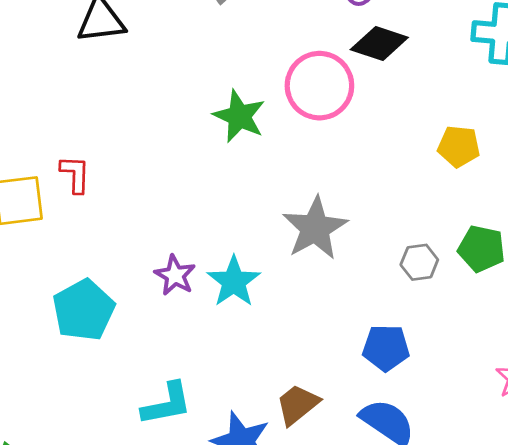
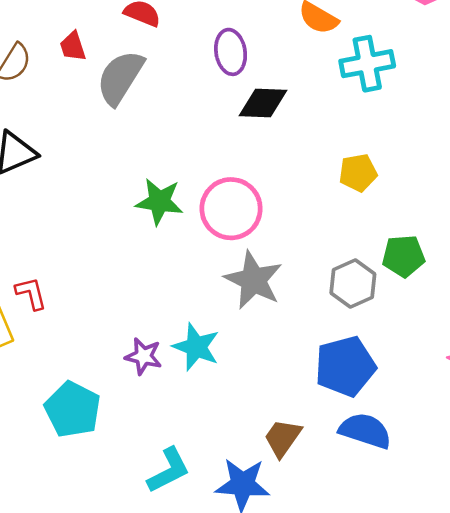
pink circle: (319, 86) -> (231, 209), moved
gray hexagon: (419, 262) -> (353, 283), size x1.4
blue pentagon: (386, 348) -> (345, 366), size x1.4

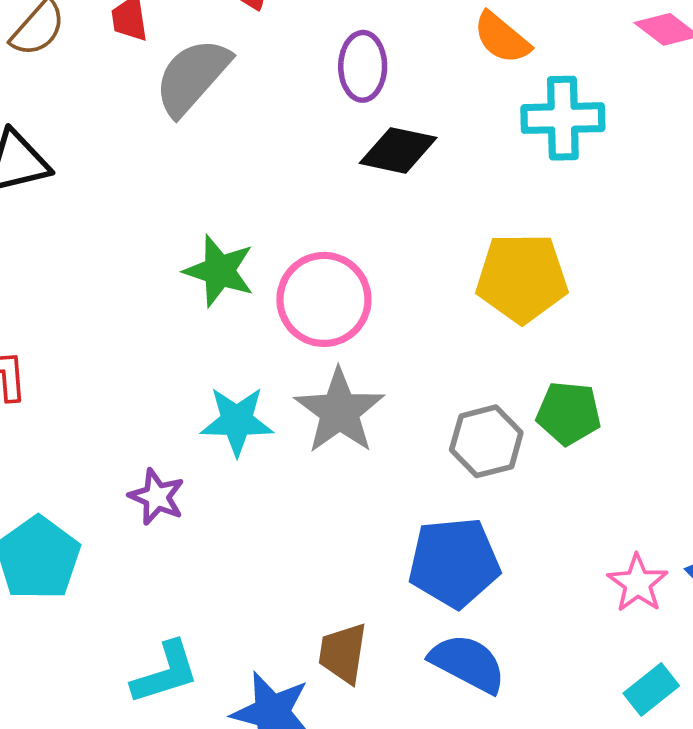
yellow pentagon: (358, 173) -> (522, 278), size x1.6
cyan star: (196, 347) -> (237, 421), moved, turned -30
brown trapezoid: (283, 438) -> (343, 653), turned -36

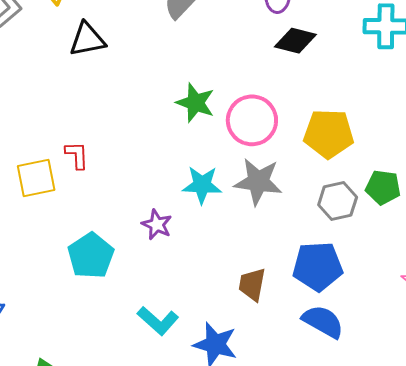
yellow pentagon: (522, 278) -> (329, 134), moved
gray star: (339, 411) -> (258, 182), turned -30
brown trapezoid: (343, 653) -> (252, 284), moved
cyan L-shape: (165, 673) -> (158, 321), turned 57

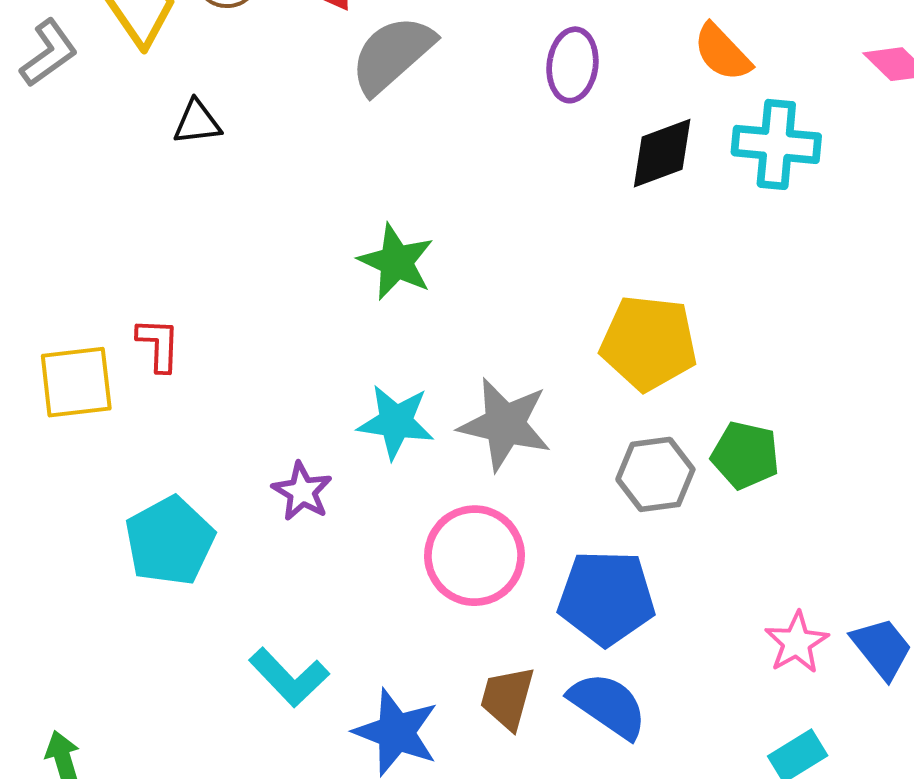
black triangle: (87, 39) -> (197, 122), size x0.7
black diamond: (295, 41) -> (662, 153), moved, turned -39
pink circle: (252, 120) -> (474, 556), moved
brown trapezoid: (252, 284) -> (507, 698), moved

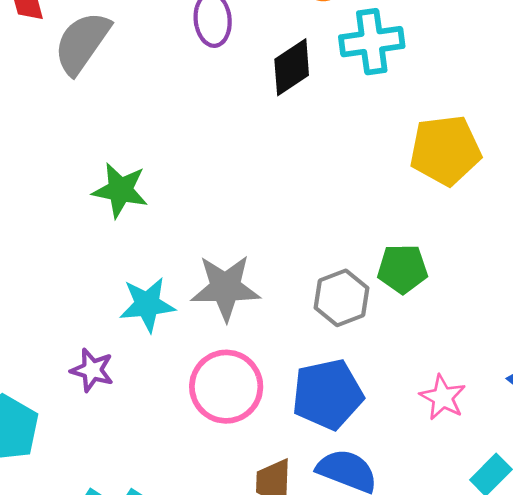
yellow pentagon: (649, 343) -> (445, 150), moved
pink star: (797, 643) -> (443, 397), moved

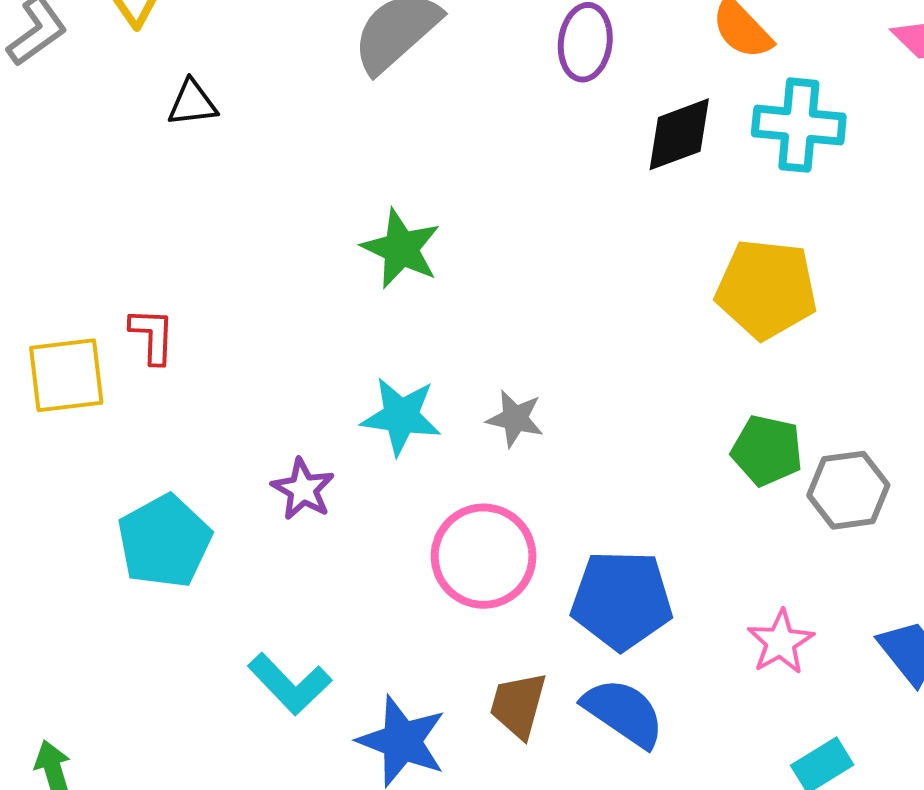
yellow pentagon: (445, 150) -> (766, 289), moved
gray star: (225, 288) -> (515, 419), size x0.6
gray hexagon: (342, 298) -> (848, 490), moved

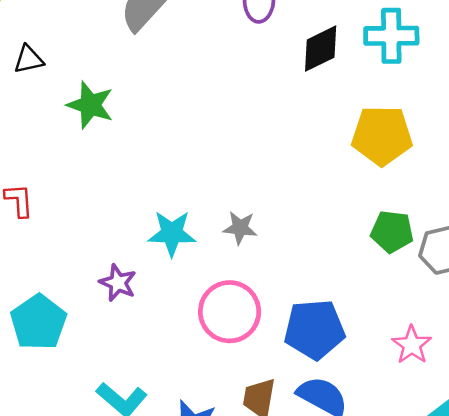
green star: (401, 249) -> (90, 105), moved

